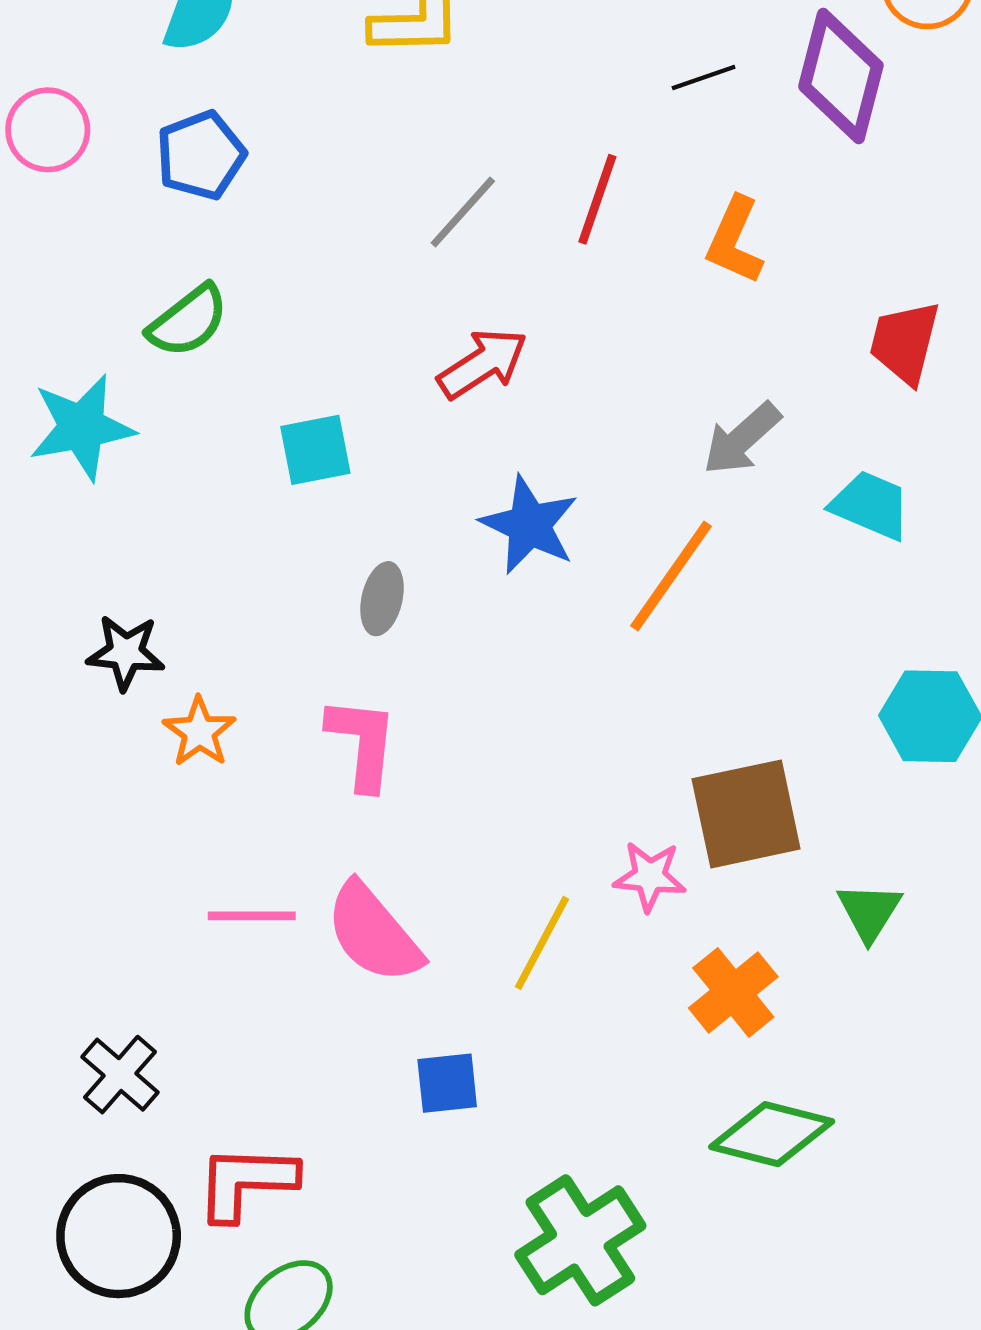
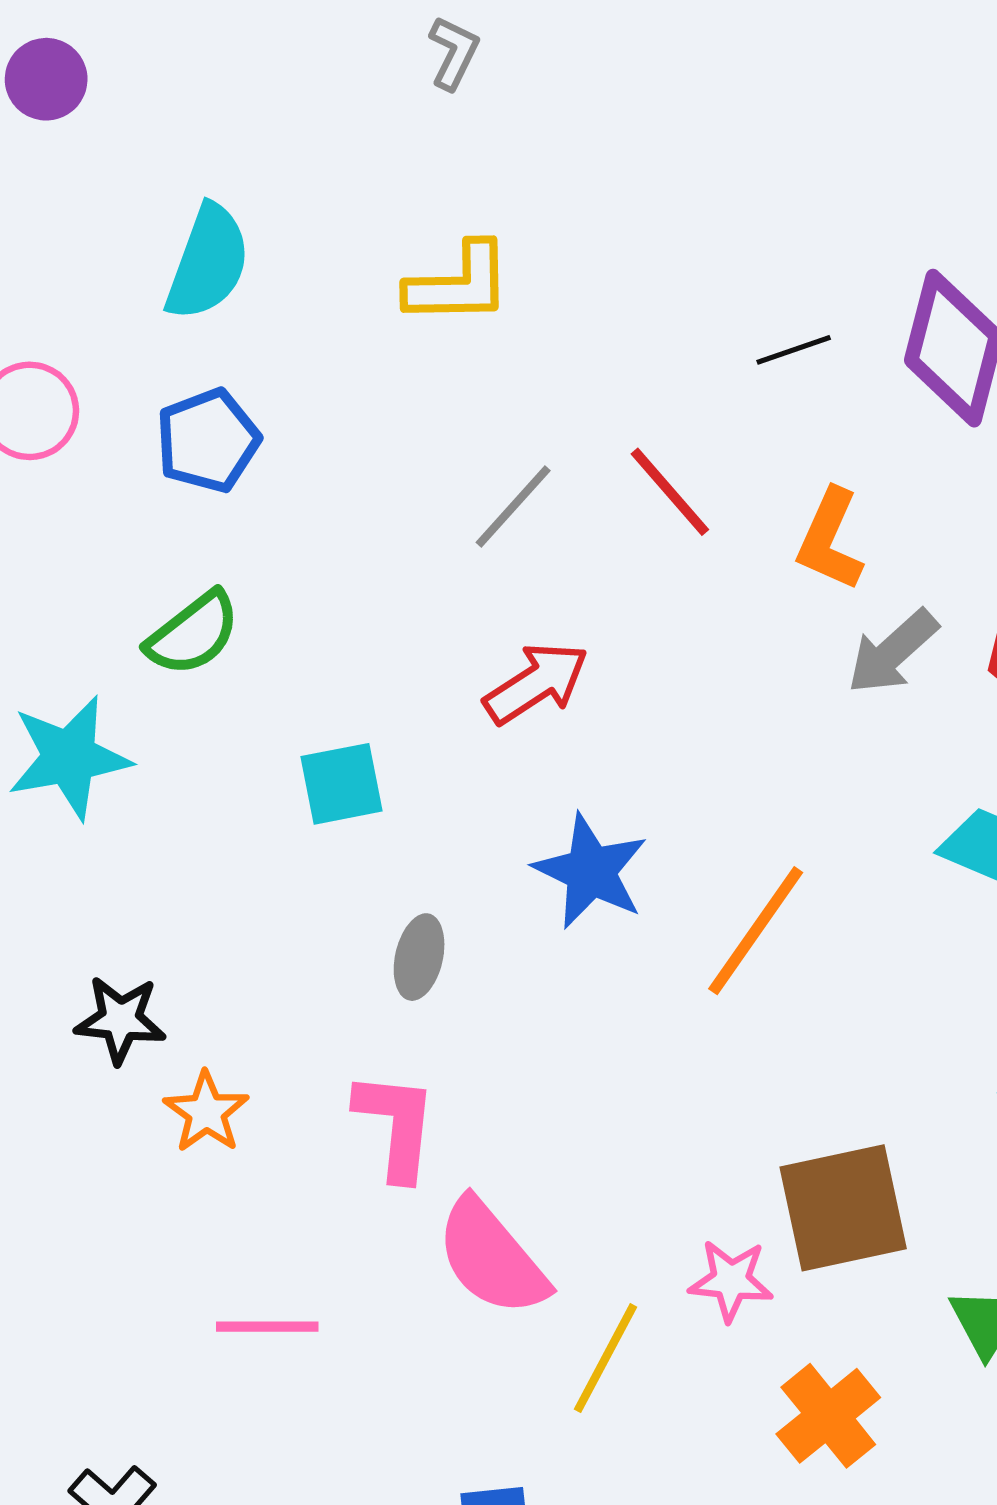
red line: (597, 199) -> (670, 492), turned -60
gray arrow: (742, 439) -> (893, 652), moved
pink semicircle: (374, 933) -> (492, 1257), moved

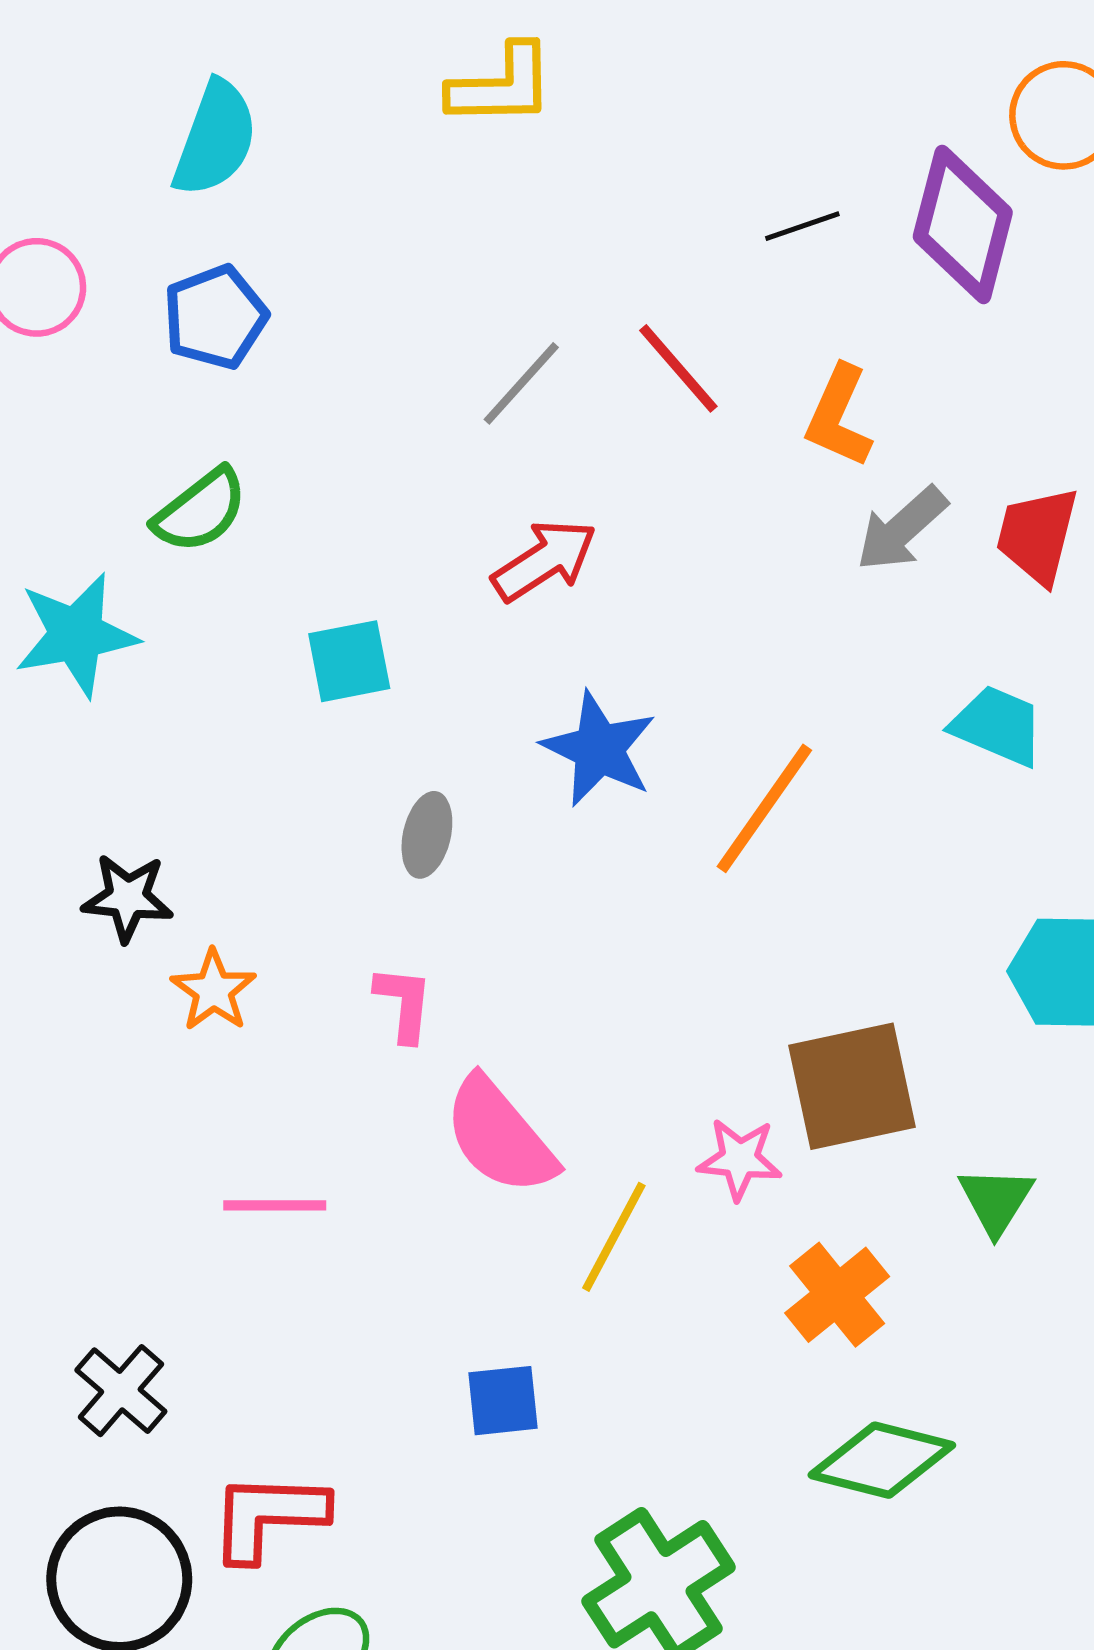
yellow L-shape: (459, 284) -> (501, 86), moved
pink L-shape: (396, 1125) -> (404, 1004), size x0.7

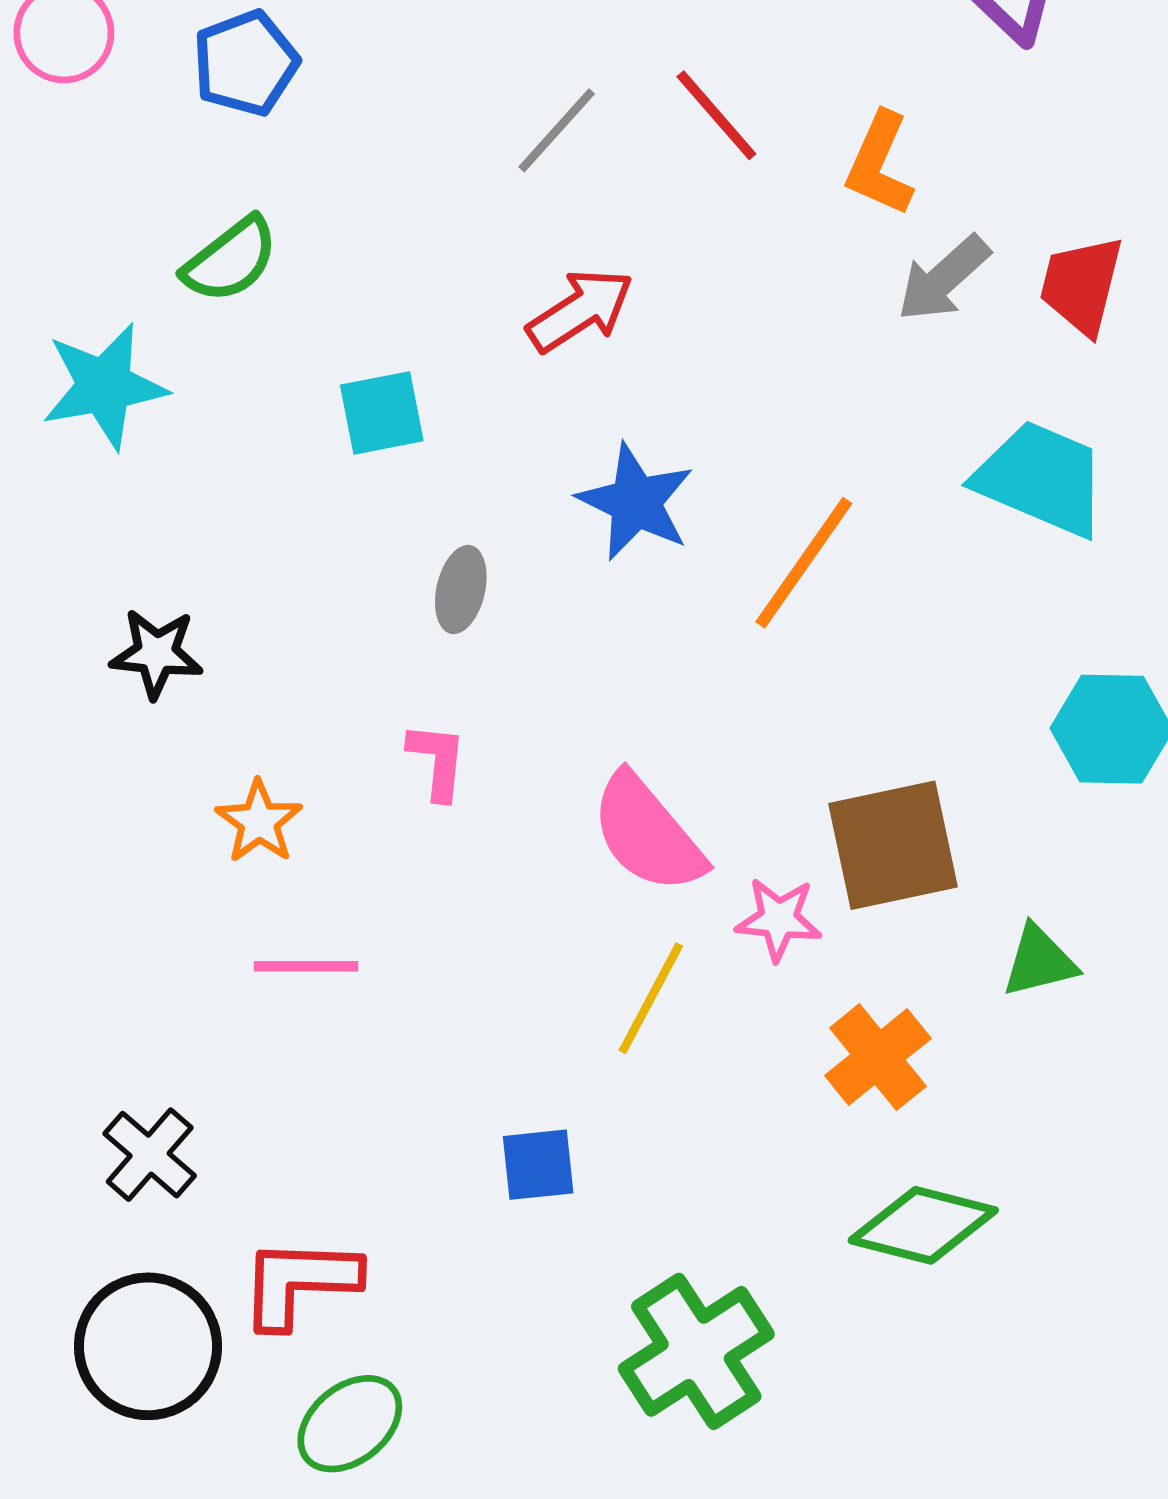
cyan trapezoid: (998, 726) -> (1041, 479), size x1.4
orange star: (214, 990) -> (259, 822), moved
pink semicircle: (500, 1136) -> (647, 833), moved
green triangle: (996, 1200) -> (1039, 961), turned 44

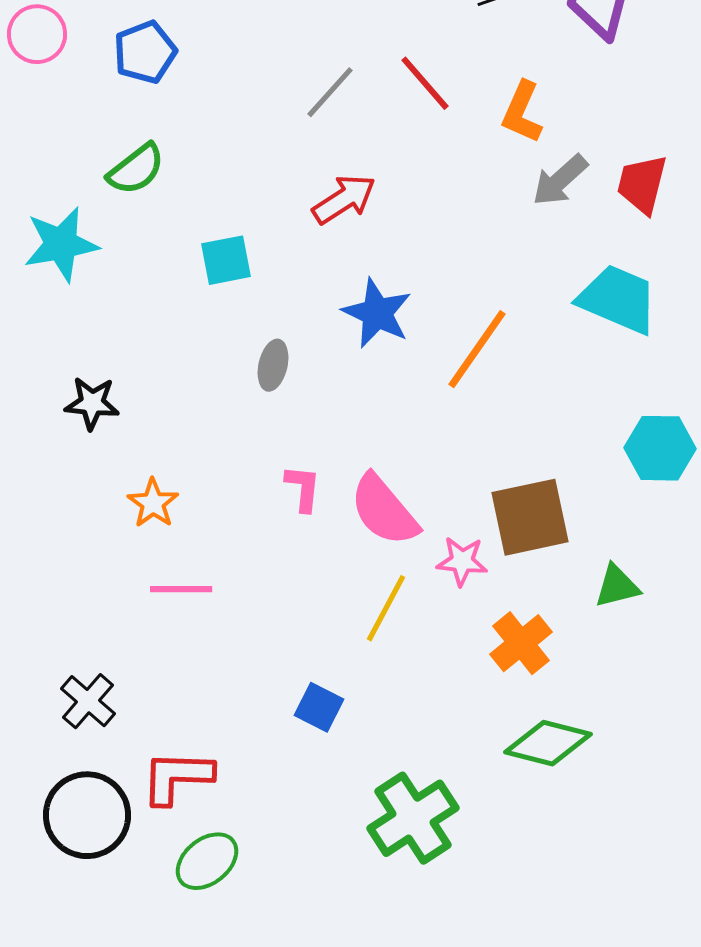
pink L-shape: (437, 761) -> (303, 488), moved
blue square: (538, 1165) -> (319, 707), turned 33

